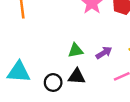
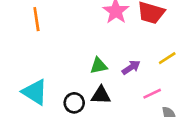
cyan triangle: (19, 72) -> (35, 92), turned 30

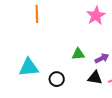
cyan triangle: (35, 92) -> (29, 67), turned -45
black triangle: (101, 95) -> (95, 78), moved

